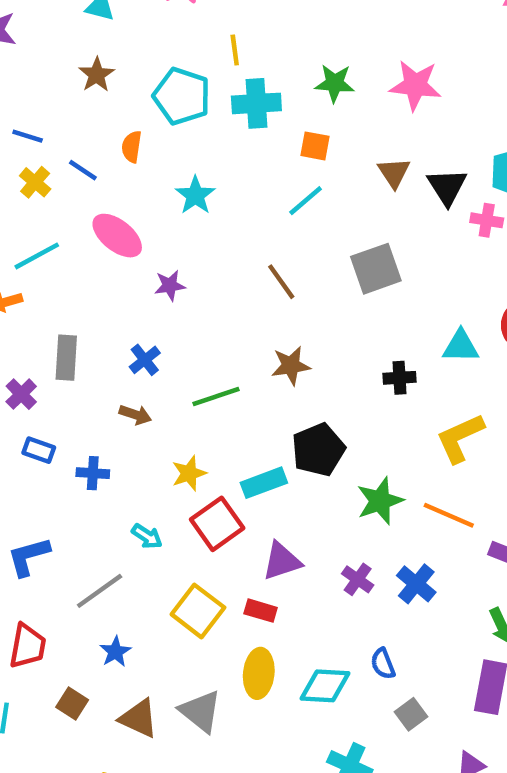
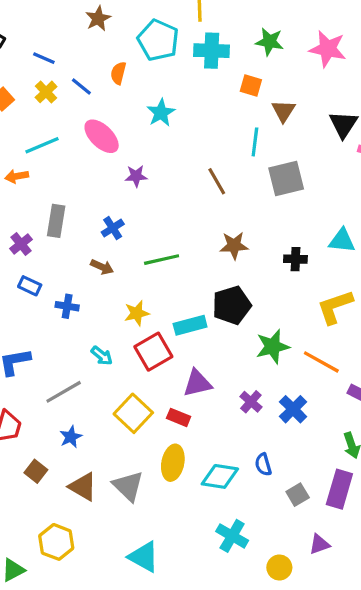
brown triangle: (394, 173) -> (283, 111), moved
cyan line: (306, 201) -> (255, 142), moved, turned -48
brown star: (291, 366) -> (234, 246), moved
gray square: (411, 714) -> (298, 495), moved

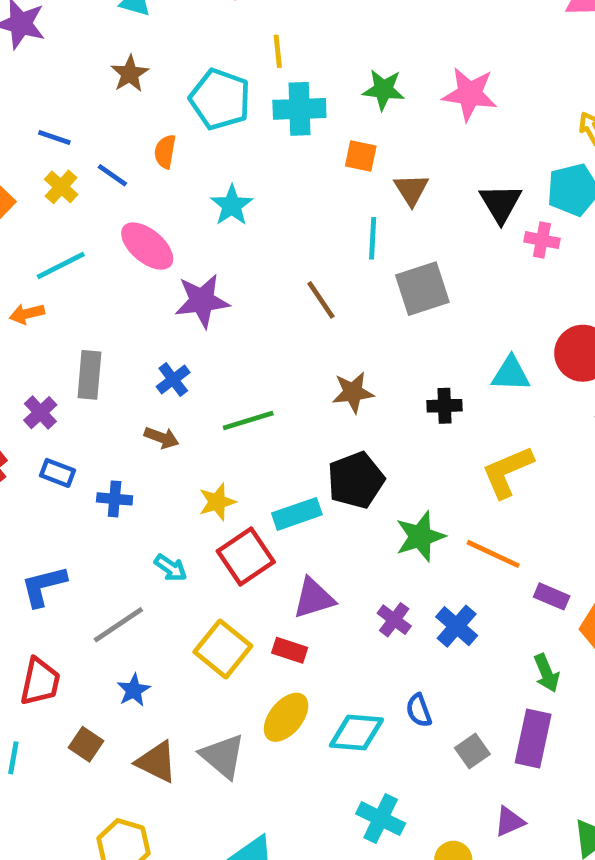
purple star: (136, 176) -> (202, 301), size x1.6
yellow ellipse: (173, 463) -> (286, 717), turned 32

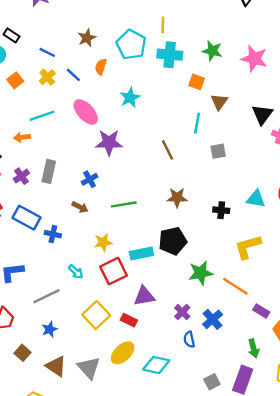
brown star: (130, 74) -> (87, 38), moved
gray square: (422, 289) -> (218, 151), size x0.6
purple cross: (40, 413) -> (21, 176), moved
blue rectangle: (57, 473) -> (27, 218), size x1.6
blue semicircle: (419, 710) -> (189, 339), moved

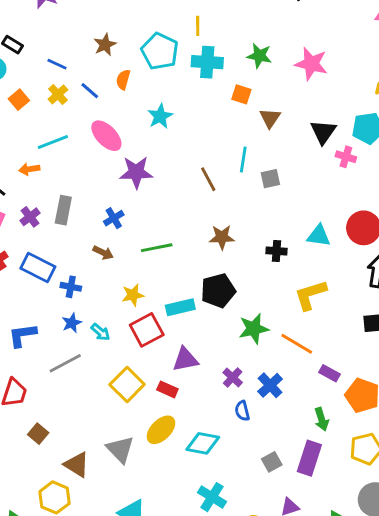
cyan line: (197, 123) -> (243, 159), moved
blue star: (50, 329) -> (72, 323), moved
brown triangle: (56, 366) -> (77, 465), moved

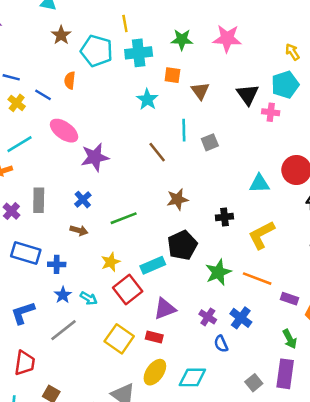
brown star: (105, 45) -> (61, 35), moved
cyan star: (160, 116) -> (147, 99), moved
black cross: (277, 251) -> (224, 217), moved

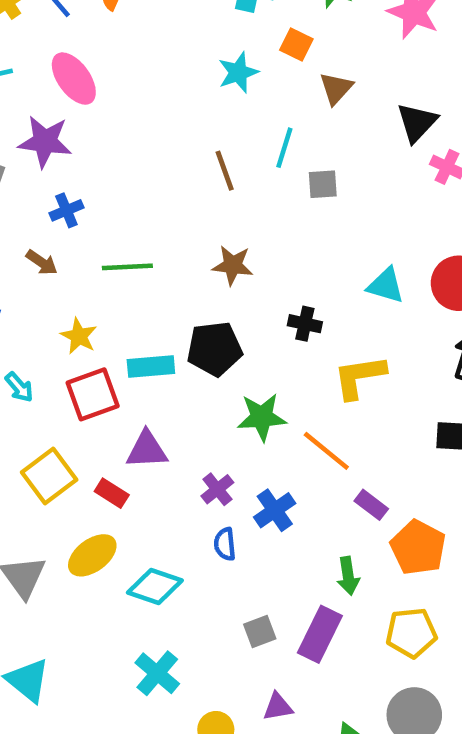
purple star: (95, 157) -> (45, 142), moved
yellow star: (111, 262) -> (79, 336), turned 30

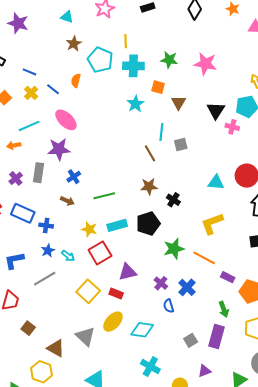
brown line: (225, 171) -> (150, 153), moved
black cross: (305, 324) -> (173, 200), moved, turned 32
cyan rectangle: (151, 366) -> (117, 225), moved

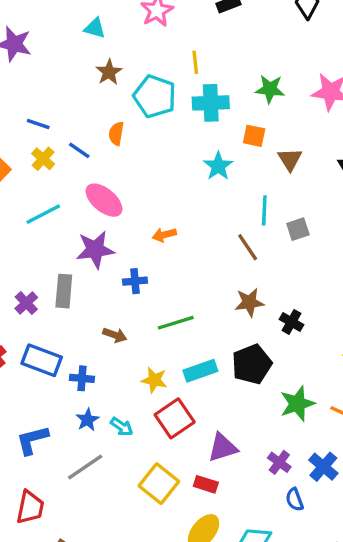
orange arrow: (14, 145) -> (164, 235), moved
blue cross: (74, 177) -> (135, 281), moved, turned 32

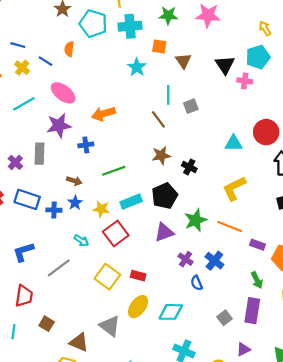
orange arrow: (164, 235) -> (104, 114), size x1.5
blue star: (87, 420) -> (75, 203), moved
purple triangle: (223, 447) -> (164, 232), moved

